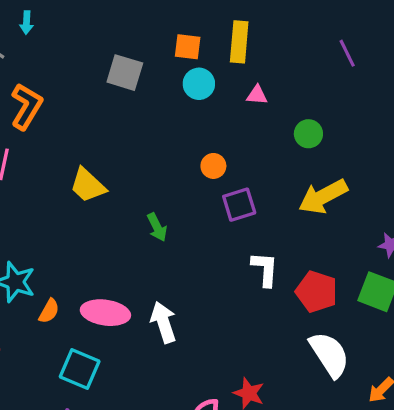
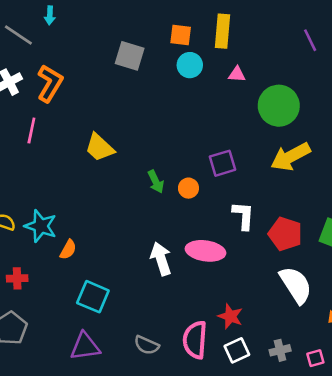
green circle: (308, 134) -> (279, 106), size x1.8
orange circle: (213, 166) -> (188, 188), moved
pink ellipse: (105, 313) -> (205, 251), moved

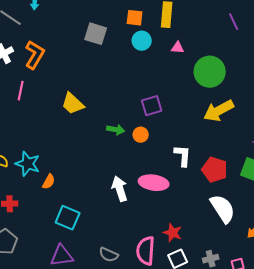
purple square: (222, 163) -> (152, 106), moved
green arrow: (156, 182) -> (116, 130), turned -54

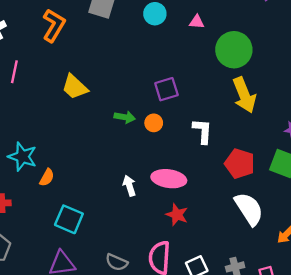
orange L-shape: (35, 55) -> (54, 25), moved
yellow arrow: (219, 111) -> (244, 95), turned -84
white L-shape: (183, 156) -> (202, 131), moved
white arrow: (120, 189) -> (129, 186), size x0.7
red star: (173, 233) -> (177, 215), moved

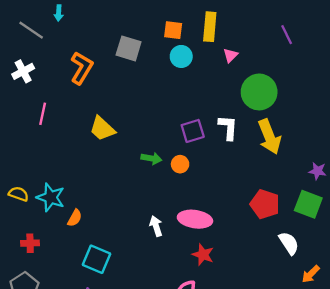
pink triangle: (197, 22) -> (230, 55), moved, turned -49
white L-shape: (202, 131) -> (228, 127), moved
white semicircle: (249, 209) -> (289, 243), moved, size x0.7

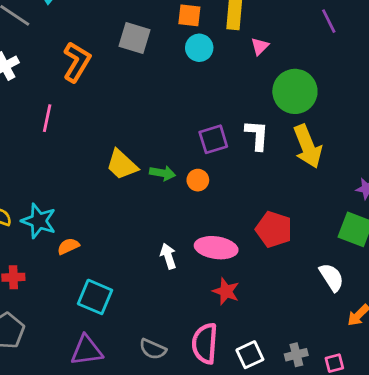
pink line: (43, 114) -> (47, 118), moved
yellow trapezoid: (102, 129) -> (122, 165), moved
red pentagon: (265, 204) -> (274, 229), moved
orange semicircle: (75, 218) -> (68, 246), turned -144

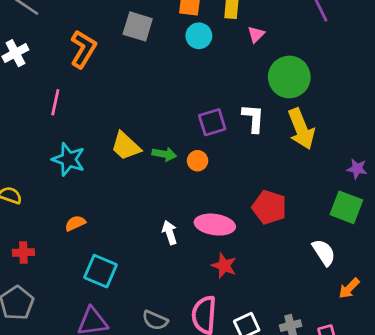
cyan star: (39, 221) -> (69, 159), moved

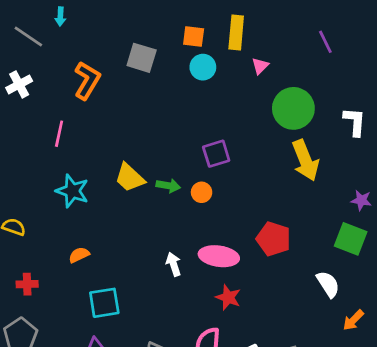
white L-shape: (253, 118) -> (355, 122), moved
cyan square: (100, 271) -> (104, 303), turned -32

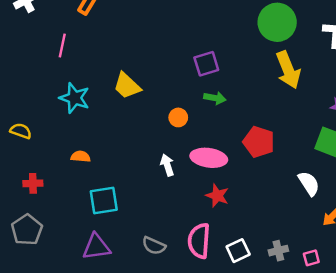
green arrow: (168, 186) -> (215, 98), moved
orange circle: (202, 192) -> (178, 117), moved
orange semicircle: (79, 255) -> (81, 157), turned 30

